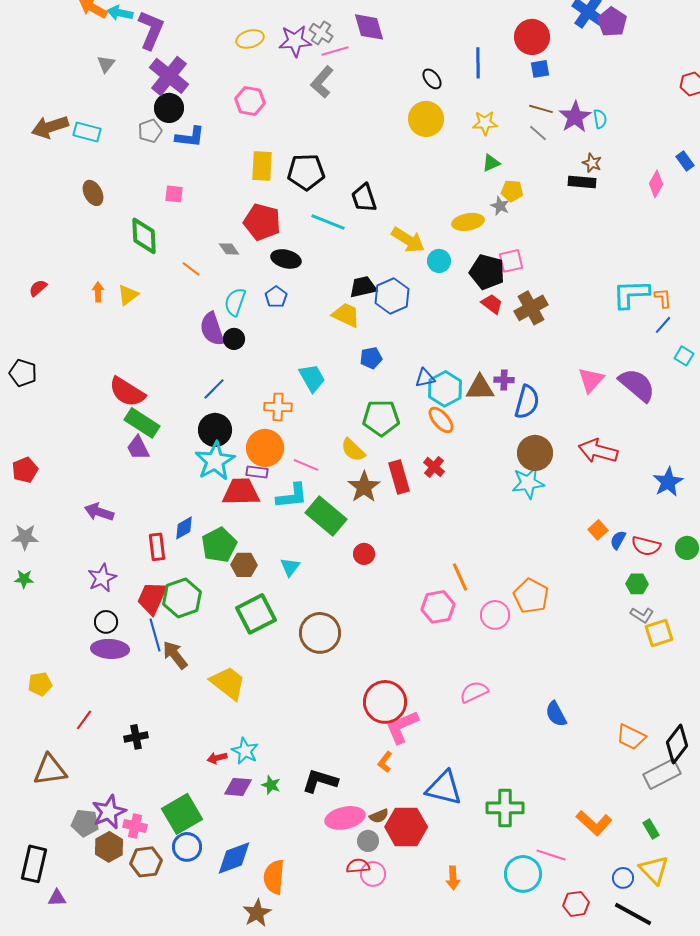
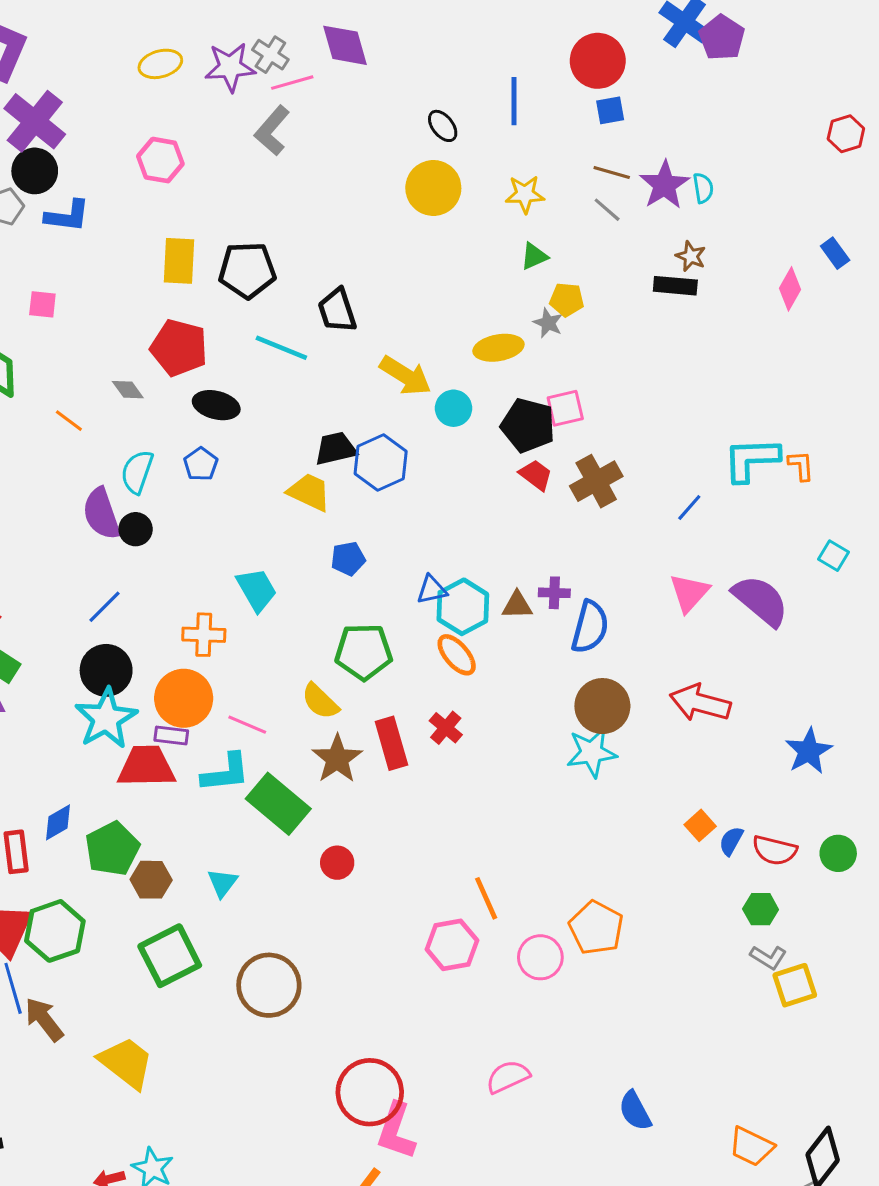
blue line: (663, 325) -> (689, 507), moved
brown triangle: (480, 388) -> (517, 605), size x0.7
pink L-shape: (402, 727) -> (396, 1131), turned -48

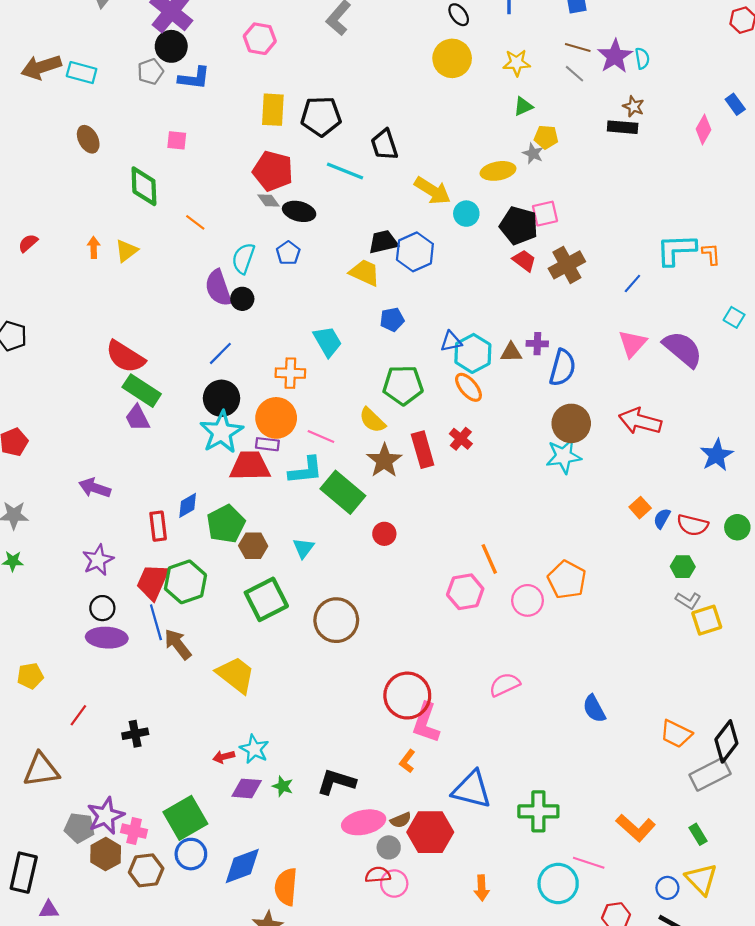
gray diamond: (128, 390) -> (268, 200), moved

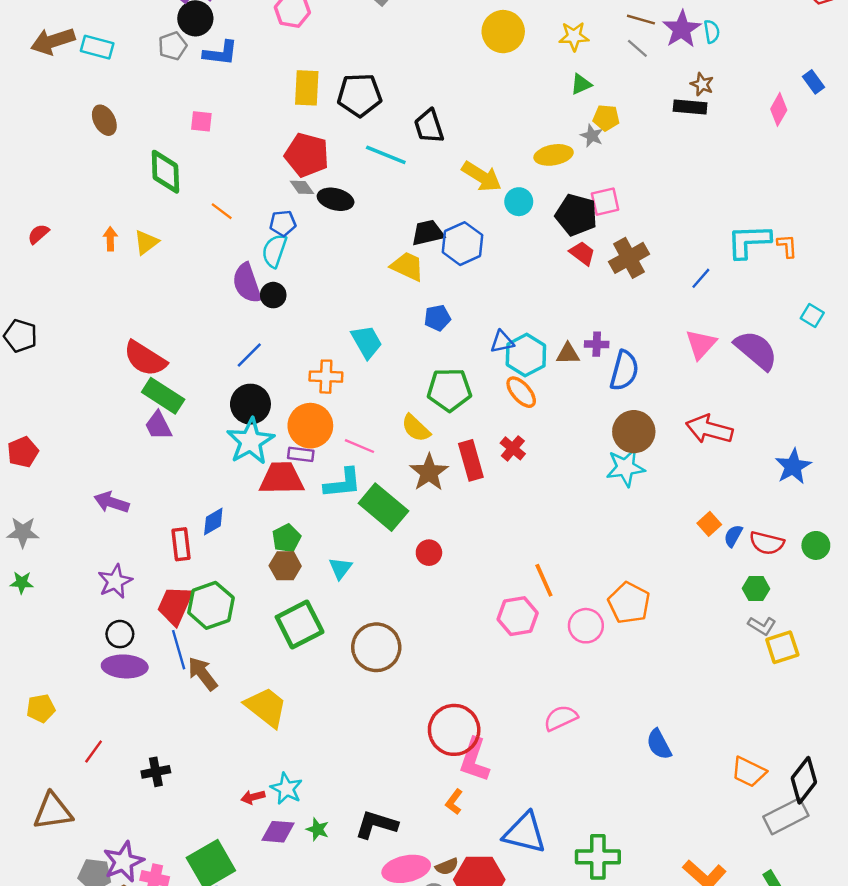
blue pentagon: (288, 253) -> (283, 223), moved, turned 30
green pentagon: (226, 524) -> (286, 538), moved, size x0.7

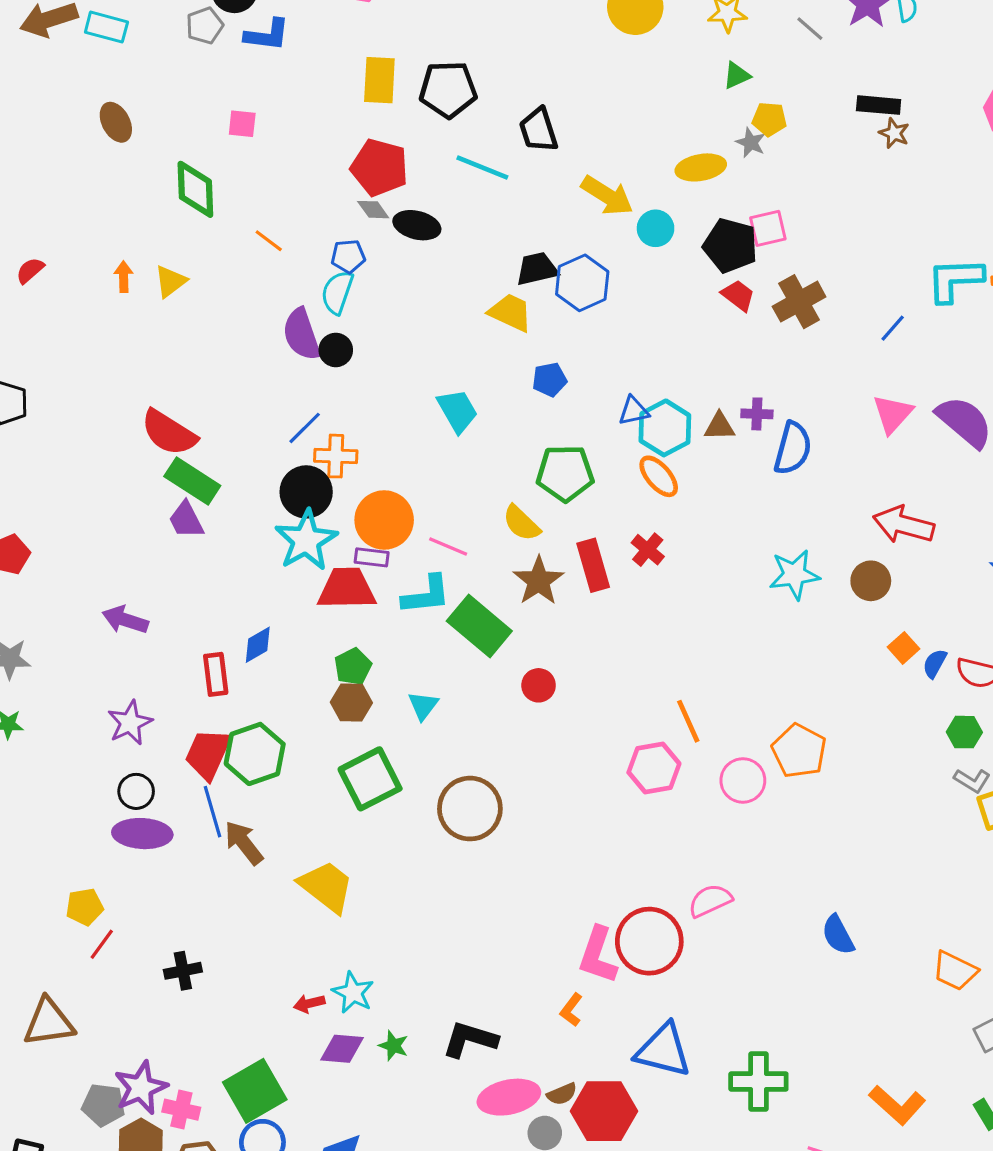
brown star: (702, 84) -> (894, 133), moved
orange cross: (326, 377) -> (336, 456), moved
brown circle: (634, 432) -> (871, 581), moved, size x0.7
yellow pentagon: (41, 708) -> (85, 907), moved
red circle: (454, 730) -> (649, 941), moved

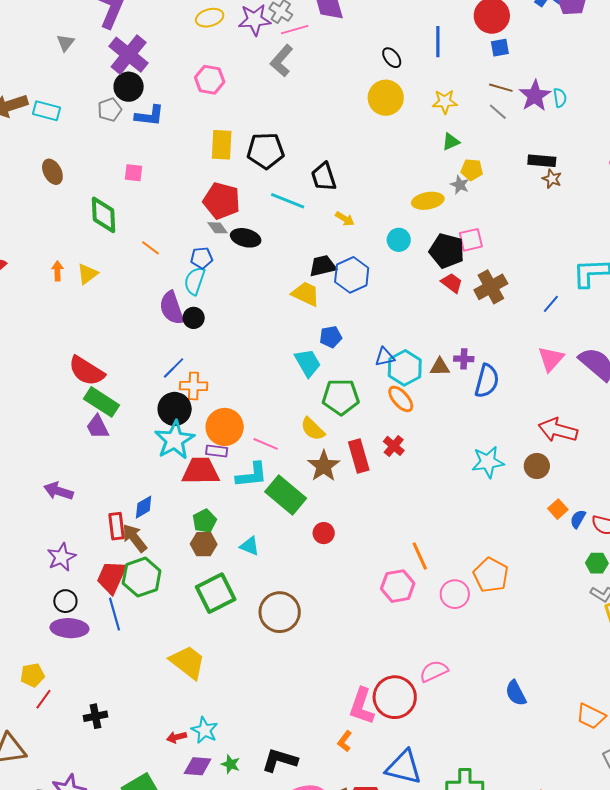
yellow arrow: (607, 196) -> (345, 219), moved, size x0.6
cyan trapezoid: (457, 411) -> (308, 363), moved
cyan triangle: (423, 706) -> (250, 546), turned -45
brown arrow: (244, 843) -> (135, 538), moved

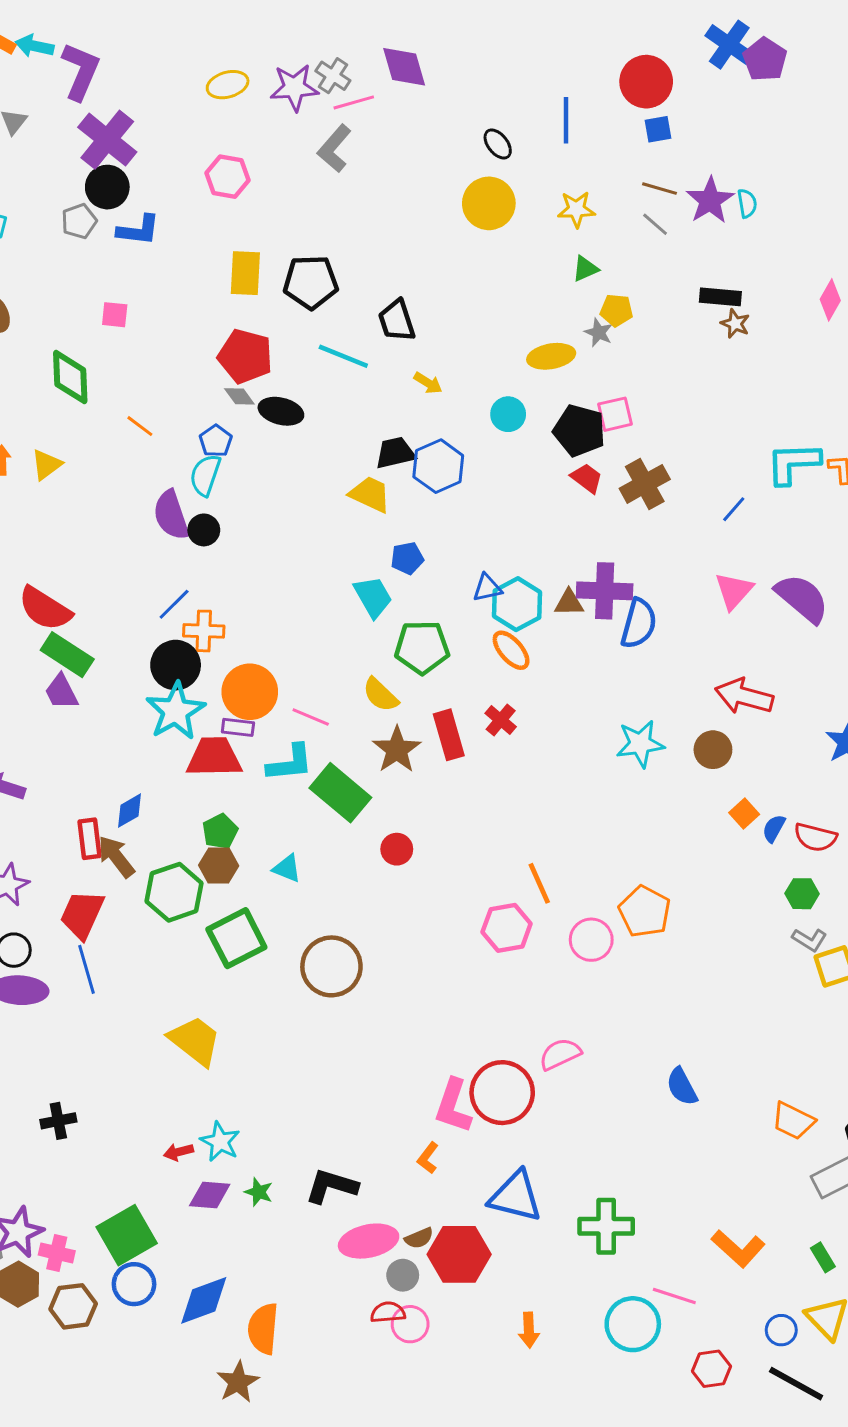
blue pentagon: (202, 258) -> (216, 441), turned -30
purple cross: (464, 359) -> (605, 591), size x1.8
green hexagon: (142, 577) -> (174, 892), moved

